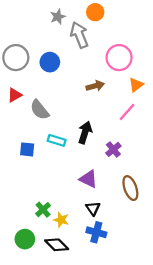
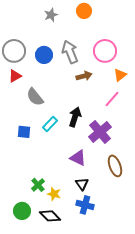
gray arrow: (79, 35) -> (70, 52), moved
red triangle: (15, 95) -> (15, 76), moved
cyan rectangle: (57, 140) -> (50, 124), turned -63
purple cross: (113, 149) -> (100, 132), size x1.6

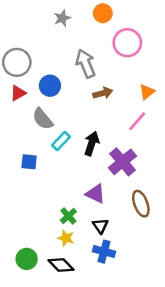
pink circle: (105, 51) -> (127, 43), moved
blue circle: (44, 55) -> (50, 86), moved
cyan rectangle: (50, 124) -> (61, 141), moved
green cross: (38, 185) -> (68, 216), moved

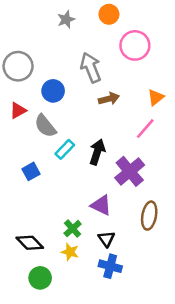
red triangle: (18, 93) -> (18, 110), moved
blue square: (29, 162) -> (31, 171), turned -35
brown ellipse: (141, 204) -> (149, 216), turned 30
green circle: (27, 259) -> (40, 278), moved
black diamond: (61, 265) -> (30, 243), moved

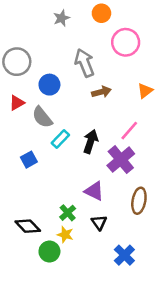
pink line: (145, 129) -> (129, 131), moved
blue cross: (110, 266) -> (124, 255), moved, turned 30
green circle: (40, 278) -> (49, 251), moved

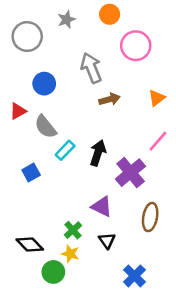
gray circle: (17, 62) -> (27, 37), moved
blue circle: (49, 85) -> (44, 84), moved
pink line: (129, 131) -> (158, 141), moved

